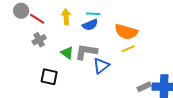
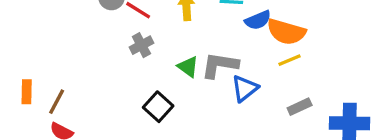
blue semicircle: (90, 25) -> (258, 20), moved
black square: (49, 77) -> (158, 107), turned 30
gray rectangle: (144, 87) -> (300, 107), moved

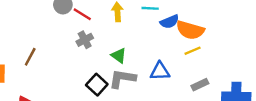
gray L-shape: (220, 65) -> (122, 79), moved
blue triangle: (245, 88) -> (160, 71), turned 35
brown line: (57, 102) -> (30, 57), moved

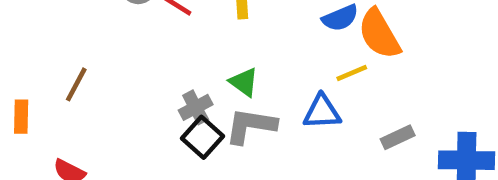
orange semicircle: (190, 30) -> (379, 34), turned 44
gray cross: (85, 40) -> (196, 107), moved
yellow line: (193, 51) -> (352, 73), moved

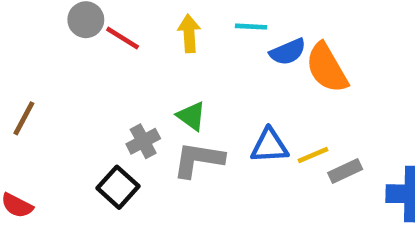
yellow line: (352, 73) -> (313, 155), moved
black square: (202, 137) -> (118, 187), moved

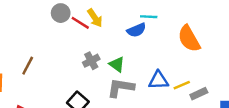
yellow arrow: (189, 33) -> (95, 18), moved, turned 150
blue semicircle: (288, 52) -> (136, 30), moved
gray cross: (143, 141) -> (91, 61), moved

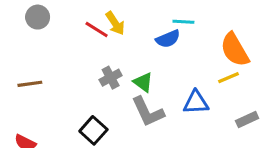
gray circle: (61, 13) -> (38, 17), moved
brown line: (28, 66) -> (30, 84), turned 54
yellow line: (182, 85) -> (228, 78), moved
gray L-shape: (121, 88) -> (148, 112), turned -124

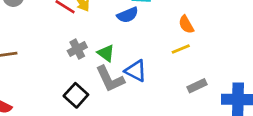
orange semicircle: (235, 50) -> (186, 25), size x0.6
blue triangle: (196, 102) -> (136, 71), moved, turned 30
black square: (93, 130) -> (76, 95), moved

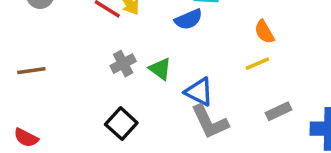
gray L-shape: (110, 79) -> (210, 122), moved

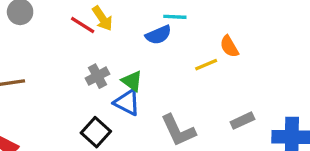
yellow line: (257, 64) -> (206, 65), moved
blue triangle: (199, 92) -> (127, 102), moved

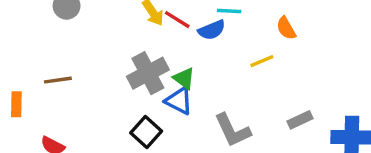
red line: (83, 25) -> (177, 20), moved
orange semicircle: (229, 46) -> (286, 28), moved
gray cross: (97, 76) -> (148, 73), size x1.6

